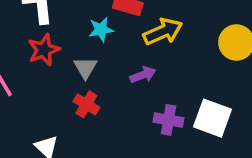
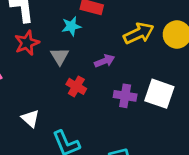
yellow arrow: (163, 32) -> (139, 33), moved
red cross: (86, 104) -> (76, 86), moved

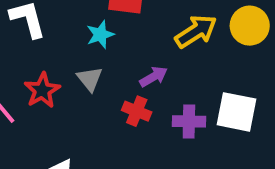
red star: (27, 43) -> (42, 90), moved
red cross: (76, 86) -> (137, 111), moved

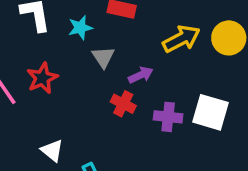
cyan star: (100, 35) -> (80, 28), moved
gray triangle: (90, 79) -> (103, 57), moved

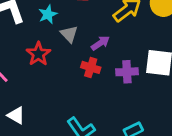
red star: (42, 78) -> (38, 54), moved
white triangle: (52, 151) -> (16, 115), moved

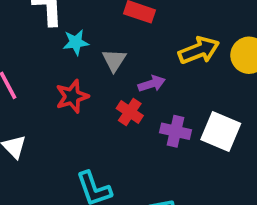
cyan star: (48, 14) -> (76, 42), moved
red star: (38, 54) -> (72, 96), moved

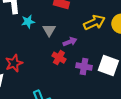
red star: (72, 96) -> (14, 63), moved

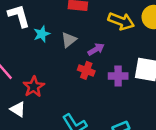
yellow arrow: (94, 22) -> (121, 21), turned 55
gray triangle: (49, 30) -> (69, 40), turned 32

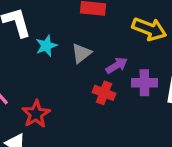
purple cross: (118, 76) -> (144, 83), moved

